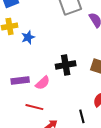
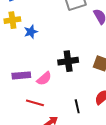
black line: (82, 116) -> (77, 106), moved

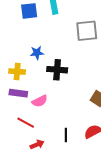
yellow cross: (12, 20) -> (17, 72), moved
black cross: (68, 61) -> (57, 70), moved

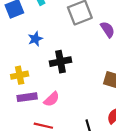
blue star: (37, 53) -> (35, 39), moved

